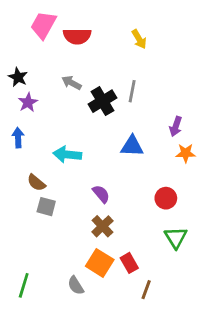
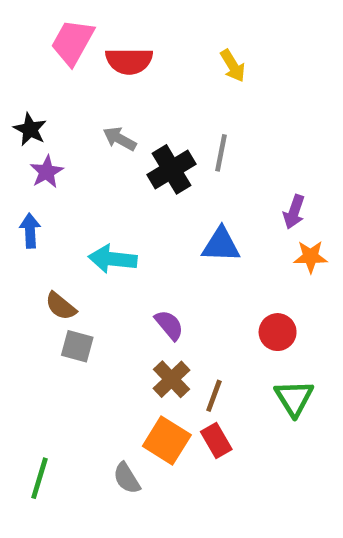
brown line: (146, 290) -> (214, 396), moved

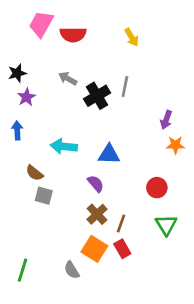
black star: (30, 129) -> (17, 73), turned 30
blue triangle: (221, 245) -> (109, 154), moved

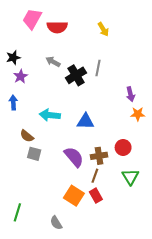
purple arrow: (166, 120) -> (130, 94), turned -32
purple semicircle: (96, 184) -> (74, 157), moved, size x1.5
brown cross: (97, 214) -> (99, 156), moved, turned 35
gray semicircle: (72, 270) -> (56, 223), moved

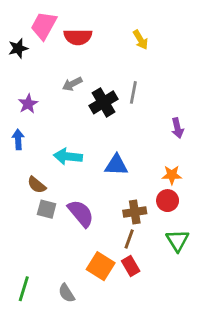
black star: (13, 58) -> (18, 48), moved
gray arrow: (53, 62) -> (72, 84), turned -56
orange star: (138, 114) -> (172, 175), moved
purple semicircle: (74, 157) -> (81, 213), moved
gray semicircle: (56, 223) -> (67, 293), moved

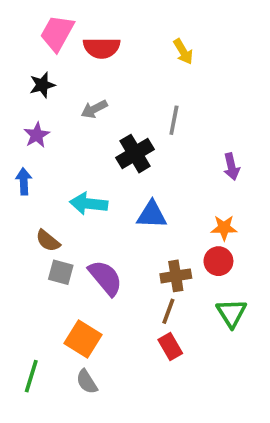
black star: (18, 48) -> (42, 85), moved
black cross: (104, 102) -> (135, 154), moved
orange square: (101, 266) -> (83, 339), moved

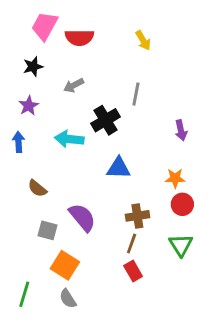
cyan arrow: (89, 204) -> (69, 139), moved
red circle: (218, 261) -> (182, 204), moved
gray square: (61, 272) -> (47, 230), moved

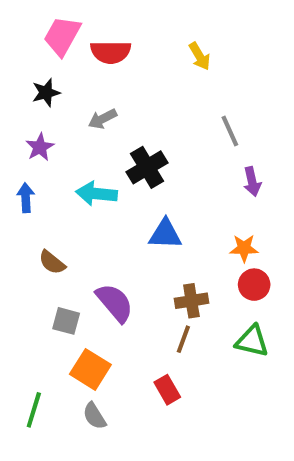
gray line: (136, 94) -> (230, 131), moved, turned -35
green triangle: (181, 245) -> (252, 341), turned -45
red rectangle: (133, 271) -> (167, 390), moved

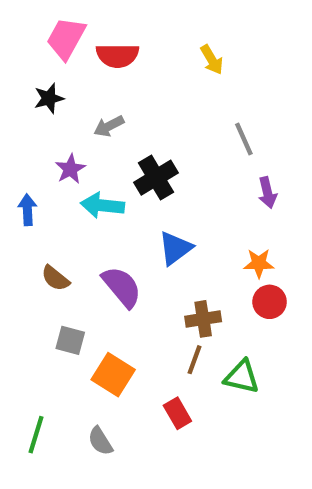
purple star: (40, 147) -> (70, 169), moved
blue triangle: (165, 234) -> (175, 248), turned -39
purple semicircle: (115, 303) -> (122, 287), moved
green triangle: (252, 341) -> (242, 377), moved
orange square: (90, 369) -> (113, 375), moved

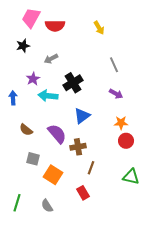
purple arrow: (267, 193) -> (116, 94), moved, turned -48
brown cross: (203, 319) -> (78, 147), moved
green triangle: (242, 377) -> (131, 177), moved

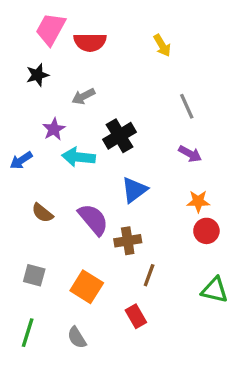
blue arrow: (13, 98) -> (21, 160), turned -120
gray square: (33, 159) -> (34, 275), moved

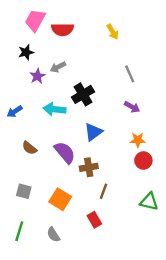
purple star: (54, 129) -> (37, 76), moved

